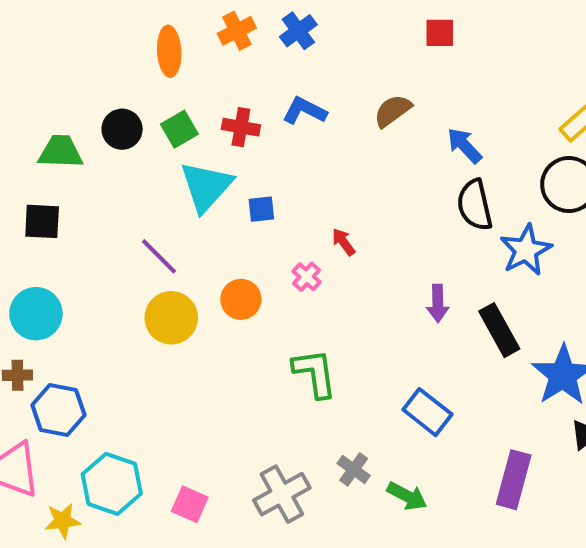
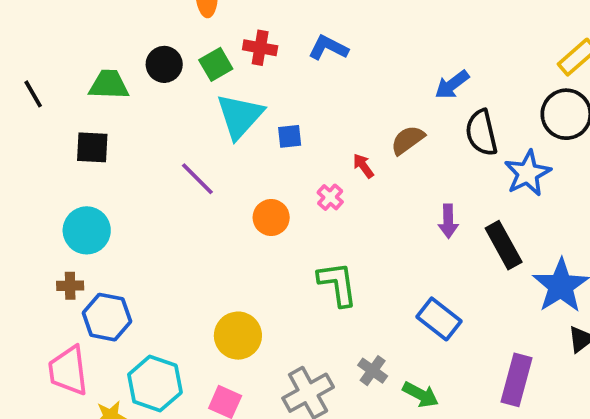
brown semicircle: (393, 111) -> (408, 140), moved
red cross: (241, 127) -> (260, 48), moved
blue arrow: (464, 146) -> (452, 85), moved, turned -84
yellow circle: (171, 318) -> (238, 336), moved

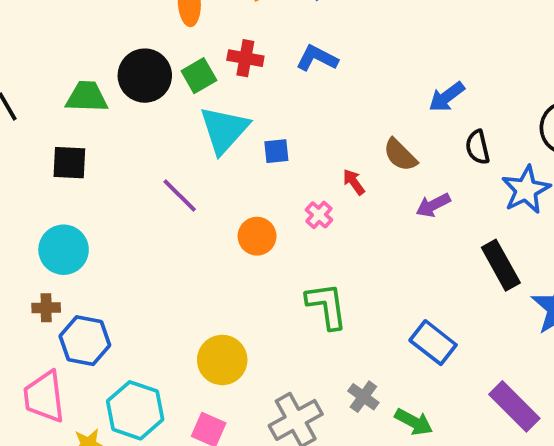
black circle: (164, 64) -> (145, 76), size x1.4
black semicircle: (481, 133) -> (478, 147), size x0.7
brown semicircle: (408, 140) -> (400, 155), turned -99
purple arrow: (448, 221) -> (433, 205), moved, turned 64
purple rectangle: (516, 380) -> (514, 406), turned -60

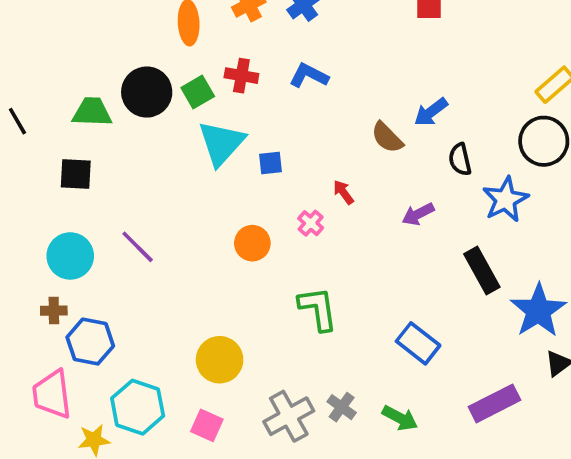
brown semicircle: (400, 155) -> (387, 138), moved
purple line: (180, 196) -> (138, 247), moved
gray cross: (363, 397) -> (342, 407), moved
purple rectangle: (514, 406) -> (495, 403), turned -72

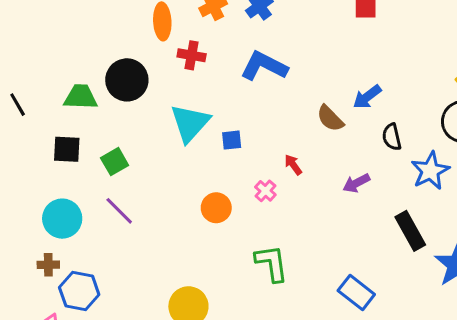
red cross: (241, 76) -> (192, 55), moved
blue L-shape: (309, 76) -> (264, 66), size x1.4
green square: (198, 92) -> (115, 162), moved

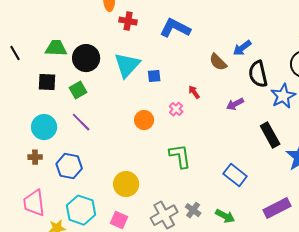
black circle: (127, 80) -> (86, 58), moved
black semicircle: (392, 137) -> (258, 74), size x1.5
blue hexagon: (79, 291) -> (69, 166), moved

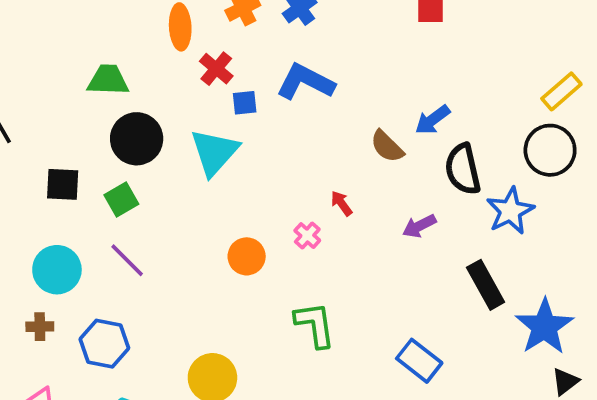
red cross: (128, 21) -> (216, 69), turned 30
green trapezoid: (56, 48) -> (108, 80), moved
blue square: (154, 76) -> (245, 103), moved

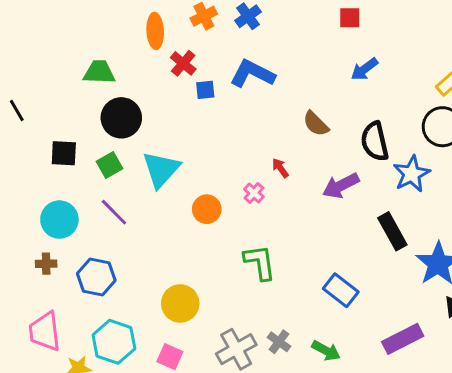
blue arrow: (432, 120) -> (364, 69), moved
cyan triangle: (214, 152) -> (161, 169), moved
purple arrow: (419, 226) -> (341, 186), size x1.4

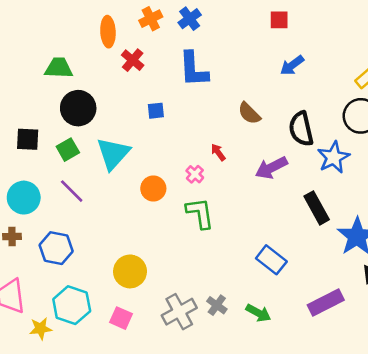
blue L-shape: (252, 74) -> (194, 69), turned -120
blue square: (205, 90) -> (156, 111), moved
green L-shape: (260, 262) -> (200, 213), moved

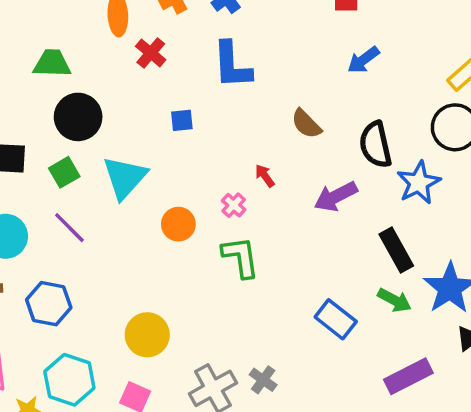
green arrow: (258, 313) -> (394, 300), moved

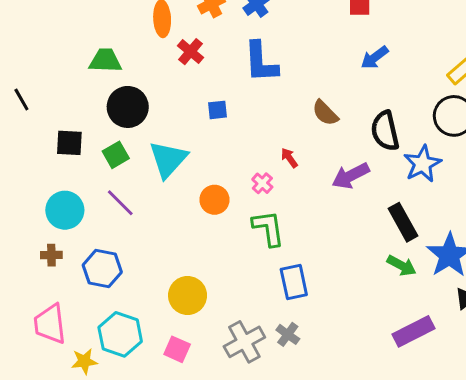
blue rectangle: (336, 319) -> (294, 282), moved, turned 40

